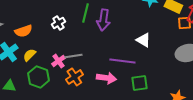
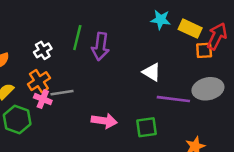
pink cross: (58, 61) -> (43, 99), turned -32
purple line: (122, 61) -> (173, 99), moved
orange cross: (74, 77) -> (39, 81), moved

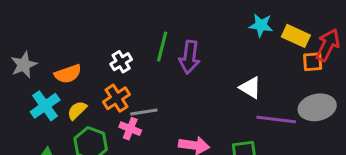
pink cross: (43, 99) -> (130, 129), moved

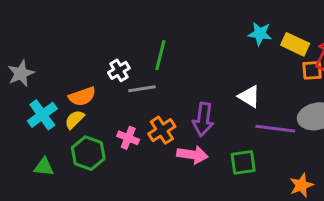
purple arrow: (189, 57) -> (203, 119), moved
orange semicircle: (68, 74) -> (82, 96), moved
orange cross: (117, 98) -> (162, 130), moved
gray line: (144, 112) -> (142, 89), moved

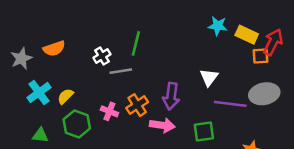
orange semicircle: (82, 96) -> (54, 48), moved
white triangle: (249, 96) -> (209, 77), turned 36

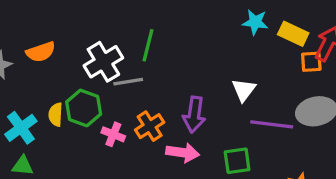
white cross: (102, 56) -> (103, 62), size x1.6
cyan cross: (39, 92) -> (21, 128), moved
yellow semicircle: (65, 96) -> (56, 115), turned -42
green hexagon: (77, 124) -> (84, 108), moved

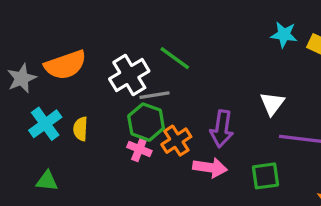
green line: (148, 45) -> (175, 58), turned -68
orange semicircle: (41, 52) -> (65, 65), size x1.4
green hexagon: (84, 108) -> (146, 122), moved
cyan cross: (21, 128) -> (45, 124), moved

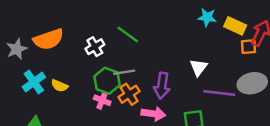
white cross: (129, 75) -> (95, 47), size x0.7
gray line: (154, 95) -> (124, 72), moved
yellow semicircle: (81, 129) -> (59, 86), turned -70

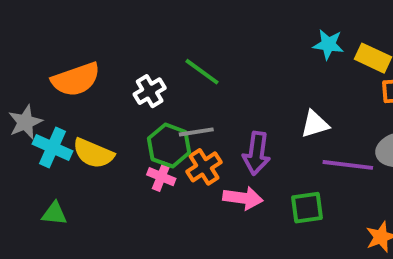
gray star: (17, 49) -> (25, 122), moved
white triangle: (199, 67) -> (315, 124), turned 36
cyan cross: (34, 82) -> (52, 147), turned -30
yellow semicircle: (59, 86) -> (93, 153), size x1.5

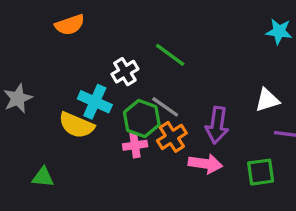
orange semicircle: (76, 79) -> (70, 25), moved, size x0.7
gray line: (196, 132) -> (165, 107), turned 44
cyan cross: (52, 147) -> (95, 102), moved
pink cross: (161, 177) -> (135, 145), turned -30

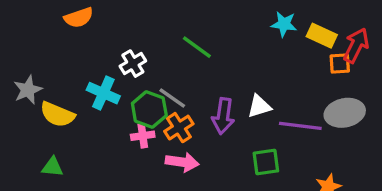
green line: (170, 55) -> (197, 47), moved
white triangle: (267, 100) -> (259, 106), moved
yellow semicircle: (76, 125) -> (57, 114), moved
pink arrow: (205, 164) -> (182, 162), moved

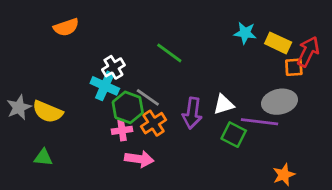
gray star: (28, 90) -> (19, 107), moved
cyan cross: (103, 93) -> (105, 86), moved
gray ellipse: (345, 113) -> (280, 102), moved
pink arrow: (182, 162) -> (139, 159), moved
green square: (266, 162) -> (234, 135), moved, turned 35

